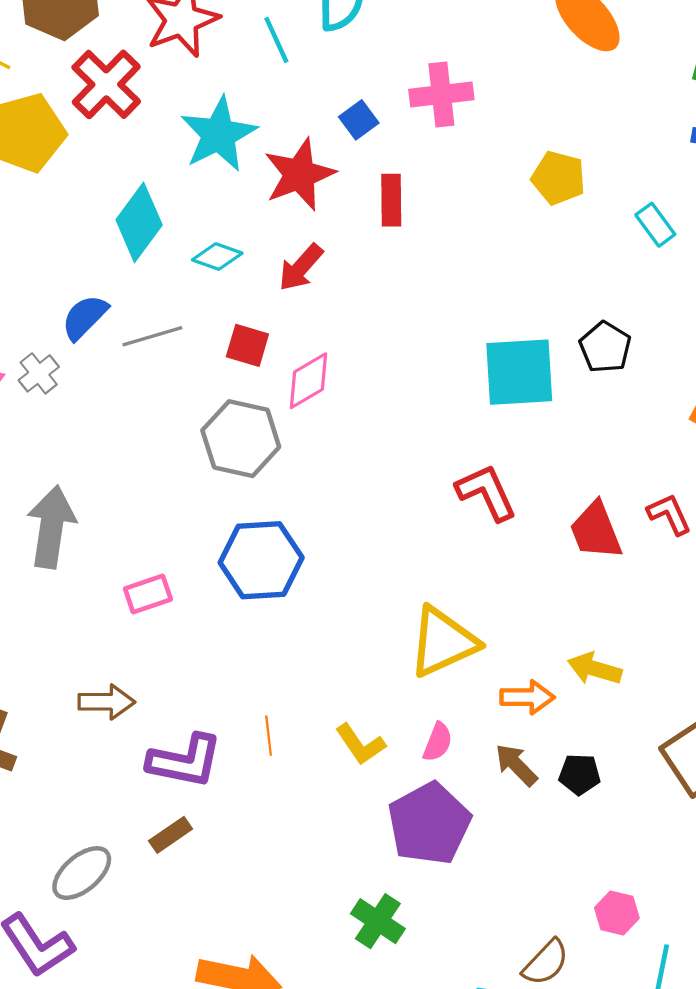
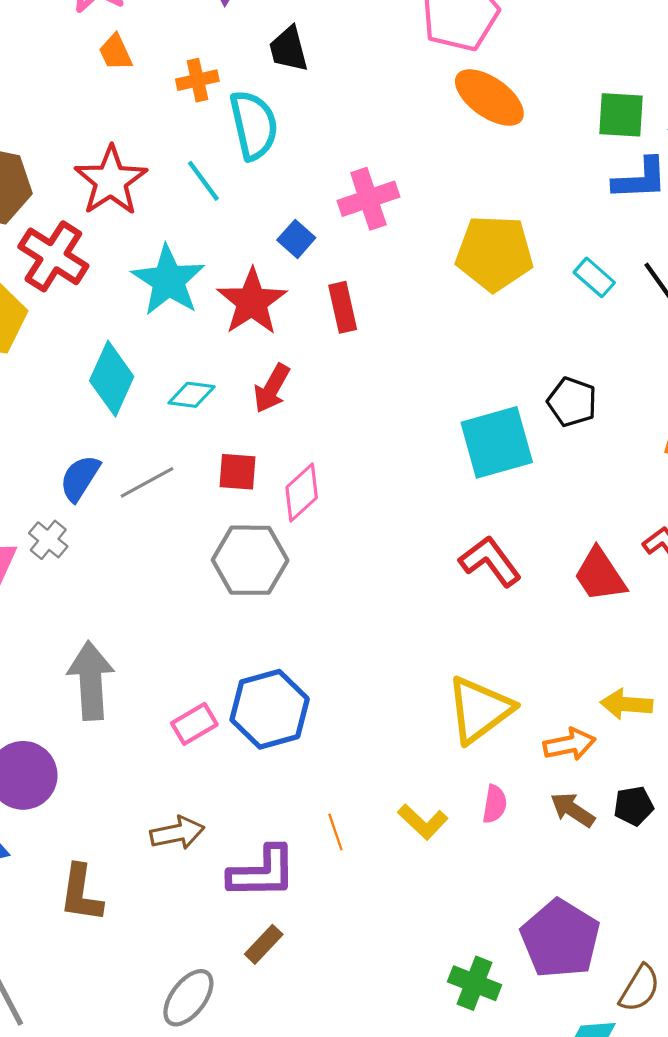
yellow pentagon: (558, 178) -> (494, 253), size x1.5
blue hexagon: (261, 560) -> (270, 709), moved
purple pentagon: (429, 824) -> (560, 939), moved

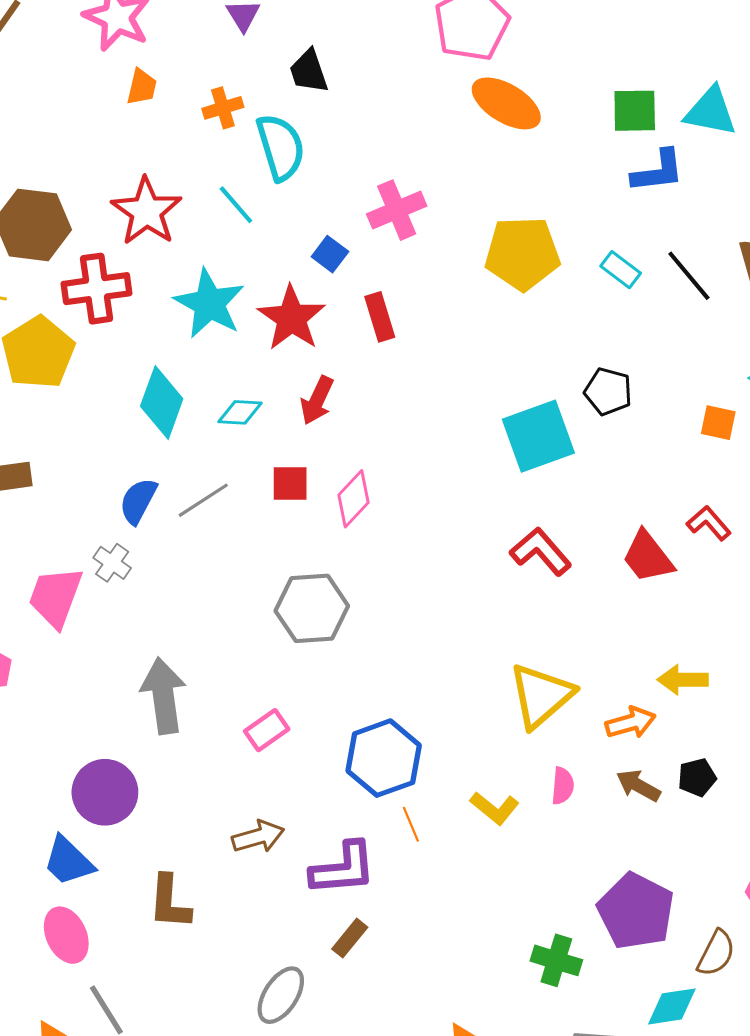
orange trapezoid: (116, 52) -> (142, 87), turned -138
red cross: (53, 256) -> (97, 289), turned -36
gray hexagon: (250, 560) -> (312, 608), moved
blue hexagon: (270, 709) -> (384, 758), moved

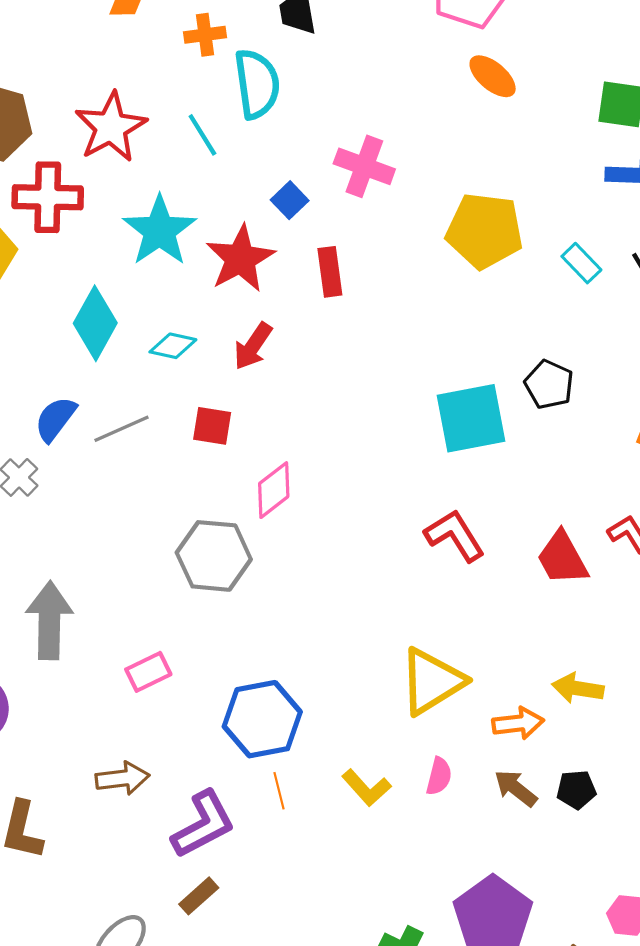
orange ellipse: (506, 103) -> (493, 76), size x0.7
pink cross: (397, 210) -> (364, 166), turned 34
pink diamond: (354, 499) -> (274, 490), moved
purple L-shape: (343, 869) -> (203, 824), turned -32

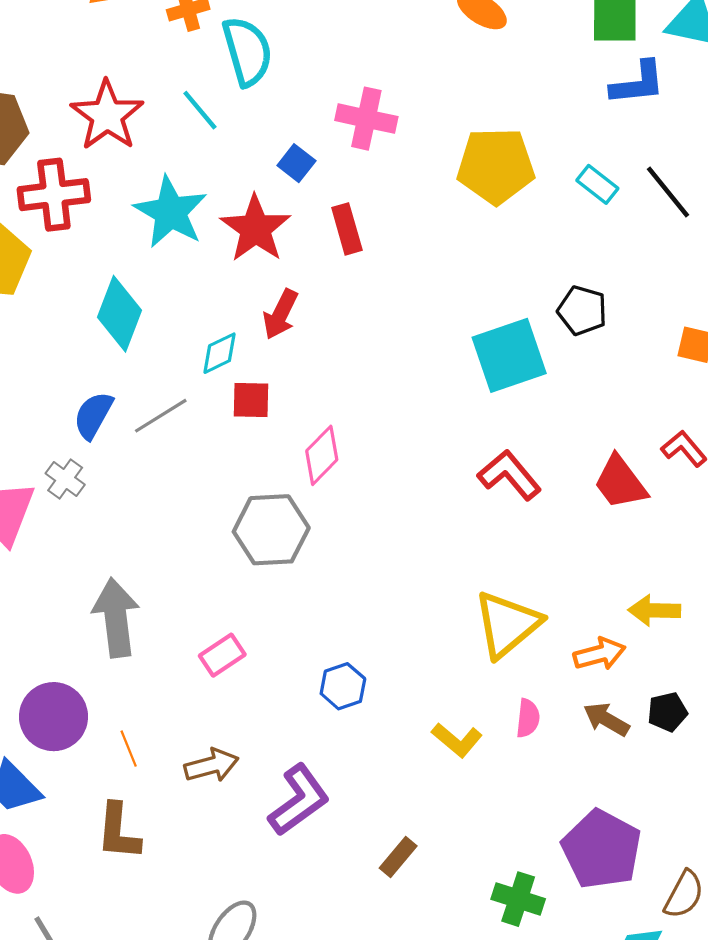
cyan diamond: (173, 346) -> (220, 353), moved, turned -30
blue hexagon: (262, 719) -> (343, 686), size x0.6
orange line: (279, 791) -> (129, 749), moved
brown rectangle: (199, 896) -> (398, 857), moved

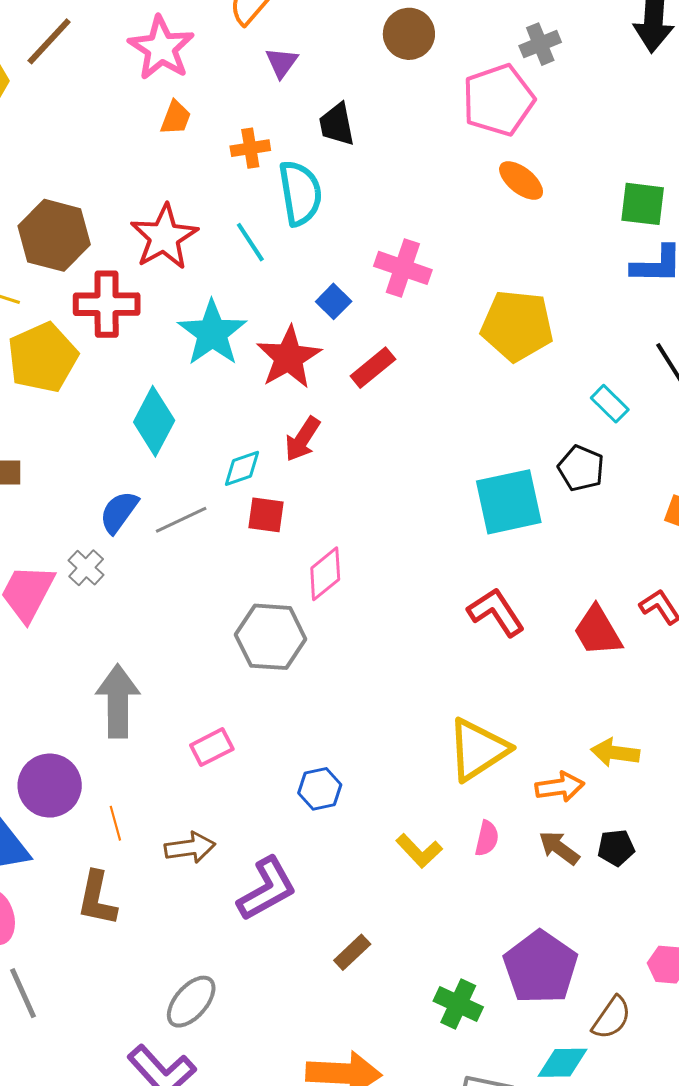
cyan rectangle: (597, 184) -> (610, 404), moved
red rectangle: (347, 229) -> (373, 368), turned 60

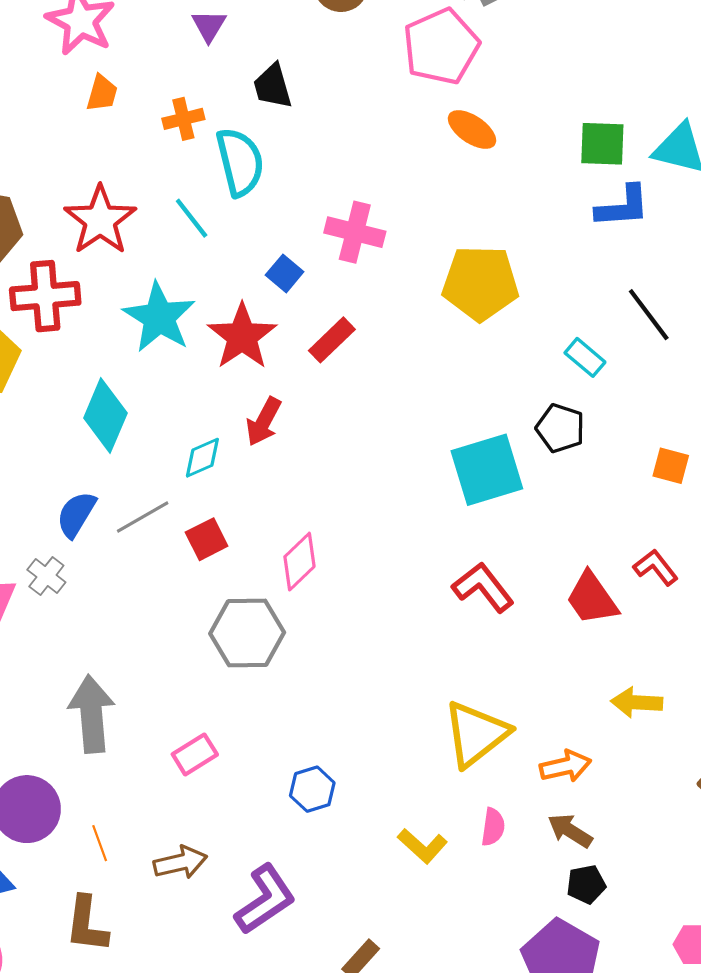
red square: (266, 515) -> (207, 539), moved, turned -30
yellow arrow: (615, 753) -> (637, 702), moved
black pentagon: (616, 848) -> (586, 884), moved

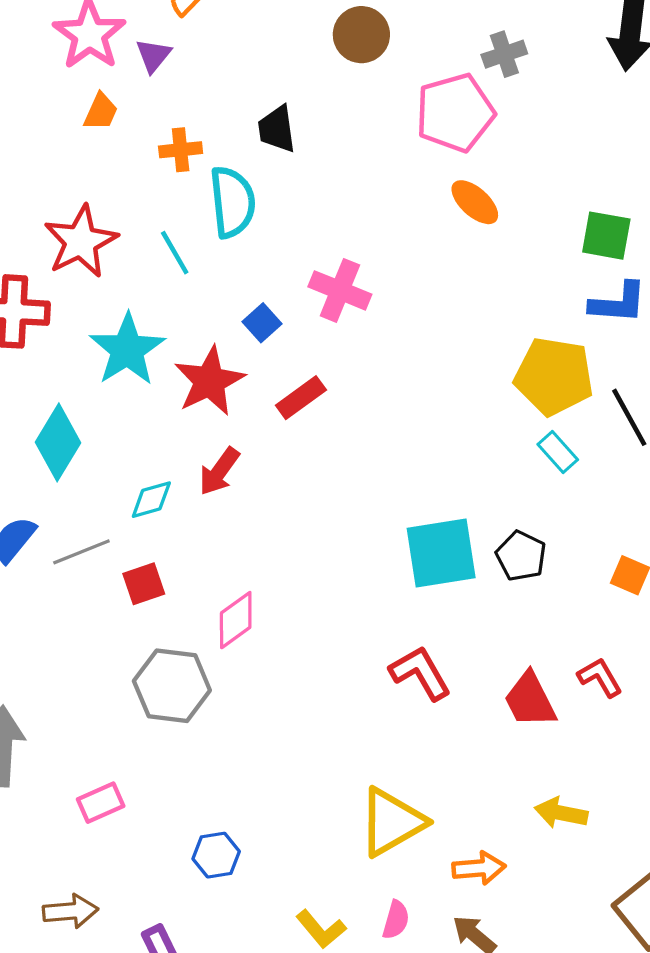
purple triangle: (209, 26) -> (153, 56), moved
yellow pentagon: (480, 283) -> (554, 376), moved
black pentagon: (560, 428) -> (521, 556), moved

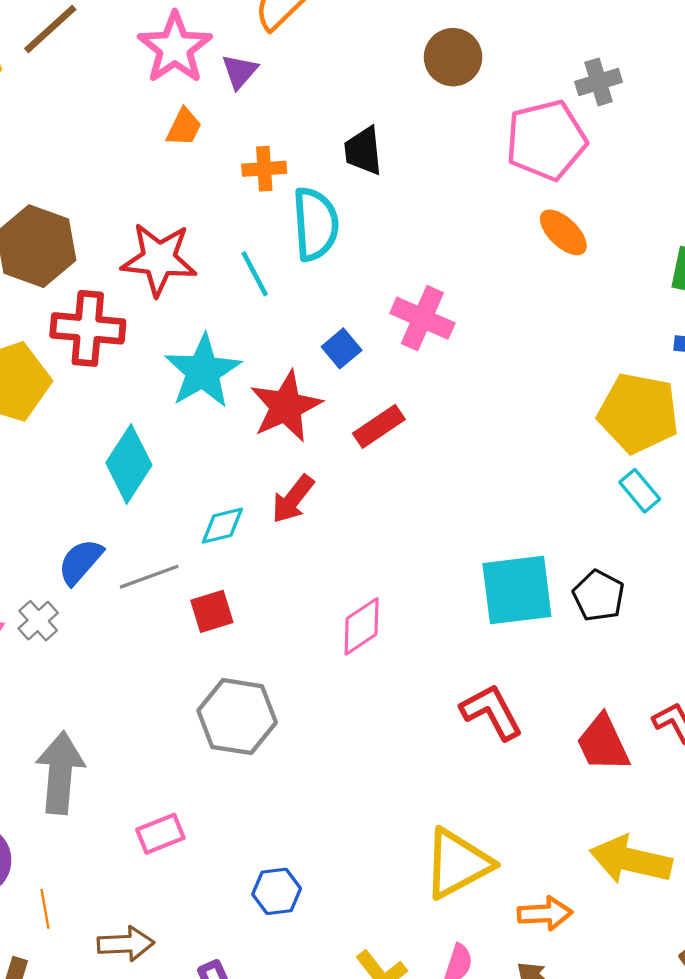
red star: (81, 241) -> (159, 259), turned 30
pink diamond: (236, 620) -> (362, 626), moved
yellow arrow: (561, 813) -> (631, 860), size x1.5

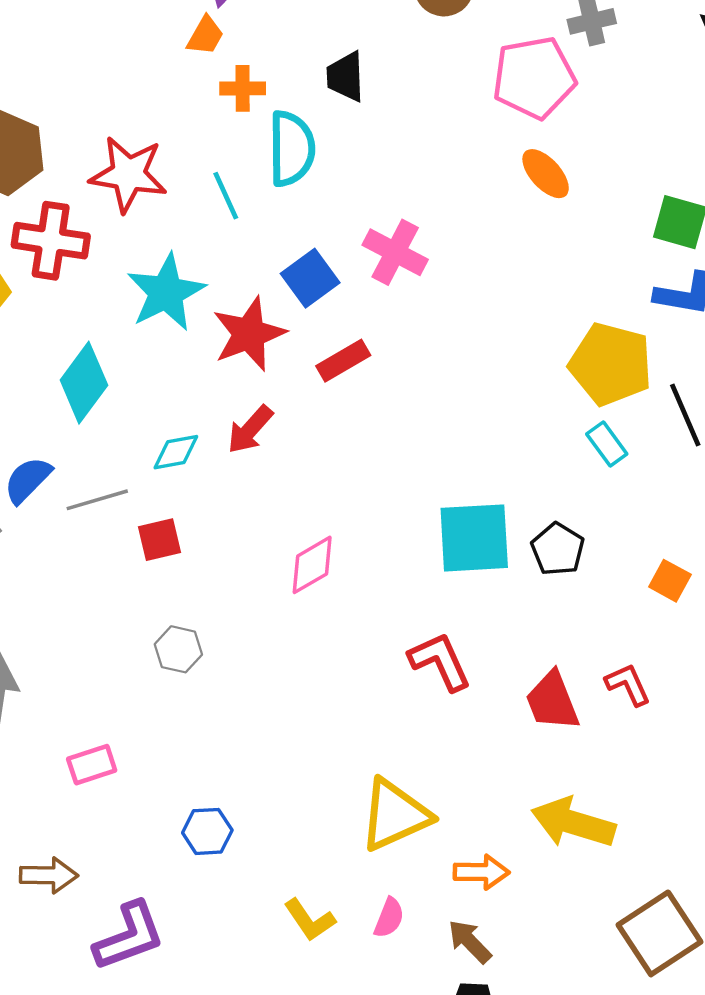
orange trapezoid: (184, 127) -> (205, 36), moved
blue square: (342, 348) -> (310, 278), size x1.4
gray hexagon: (237, 717) -> (178, 649), size x0.6

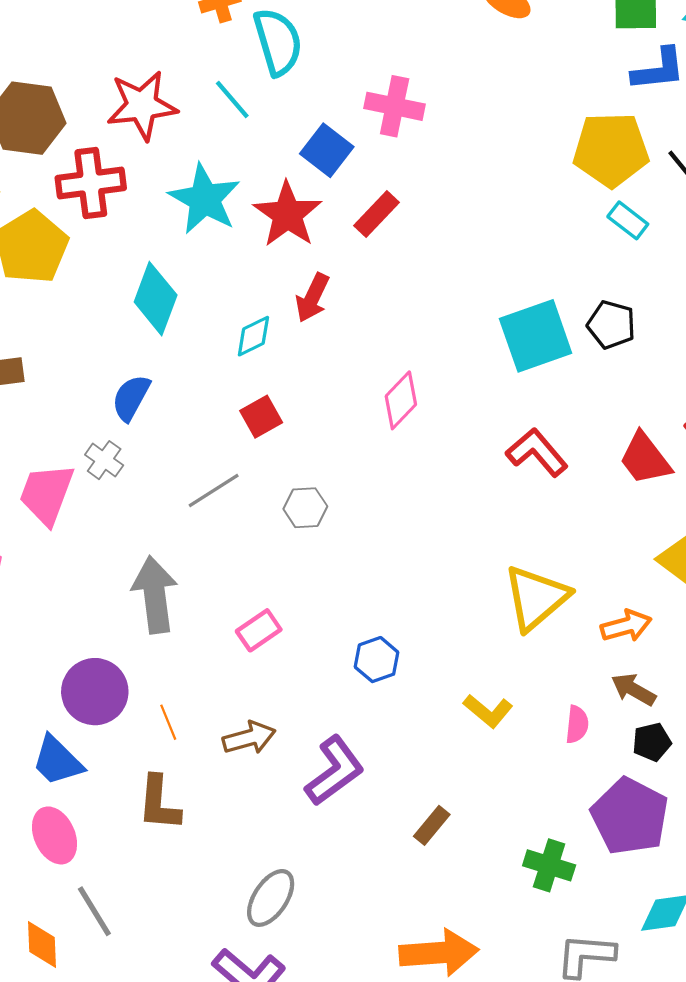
gray line: (97, 500) -> (214, 491), moved
pink semicircle: (389, 918) -> (577, 724), moved

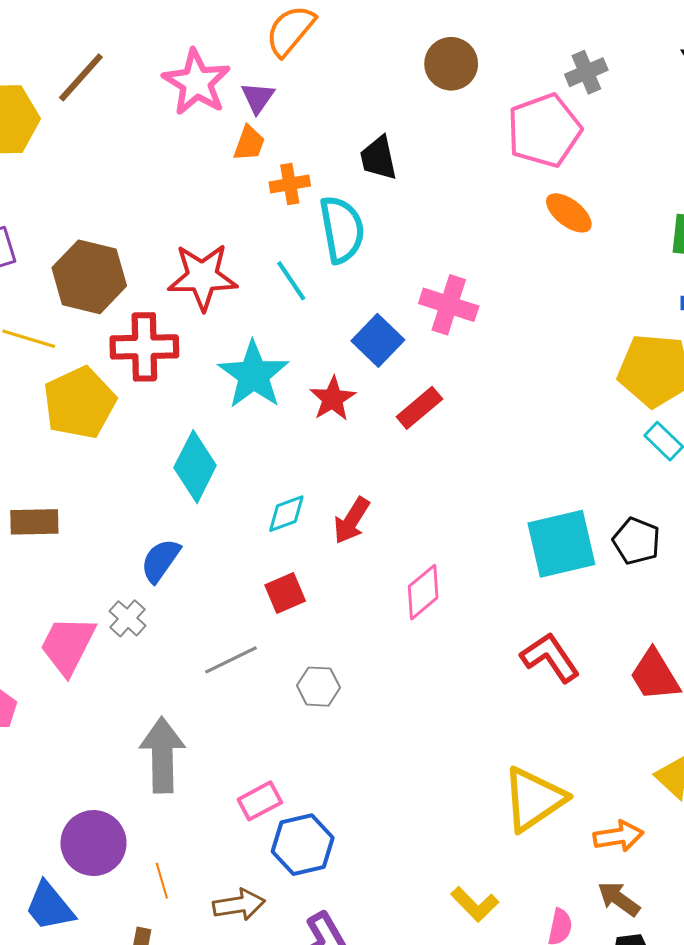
red star: (287, 214) -> (333, 399), size x0.7
red arrow: (312, 298) -> (352, 521), moved
blue hexagon: (377, 660) -> (303, 845), moved, size x1.4

